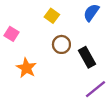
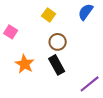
black rectangle: (87, 57) -> (57, 65), moved

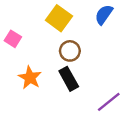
yellow square: (49, 15) -> (59, 18), size x1.5

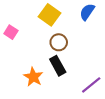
orange star: (30, 78) -> (33, 77), moved

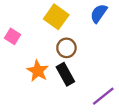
orange star: (33, 77) -> (38, 71), moved

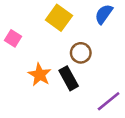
brown circle: (66, 48) -> (81, 53), moved

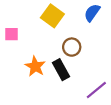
pink square: (13, 38) -> (12, 34), turned -32

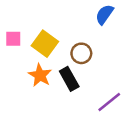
yellow square: (52, 16) -> (45, 44), moved

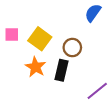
black rectangle: (69, 79) -> (62, 70), turned 42

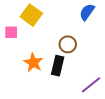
yellow square: (40, 39) -> (31, 15), moved

